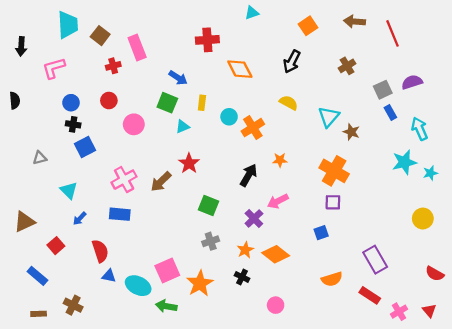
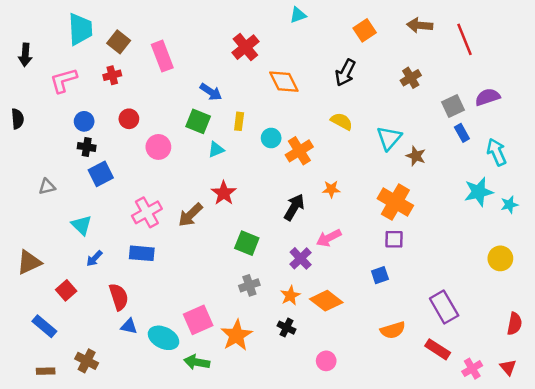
red cross: (207, 40) -> (245, 47), turned -35
red cross: (113, 66) -> (112, 75), moved
red semicircle: (435, 274) -> (514, 324), turned -108

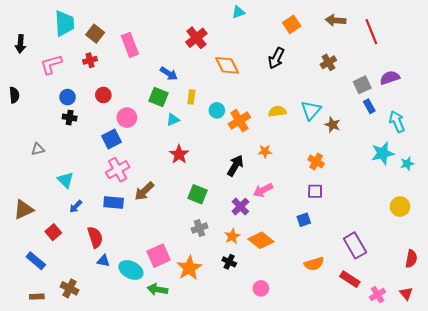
yellow semicircle: (342, 121) -> (277, 111), moved, turned -36
blue square: (101, 174) -> (112, 139), moved
orange cross: (395, 202) -> (316, 162), size x0.6
brown arrow: (190, 215) -> (144, 191), moved

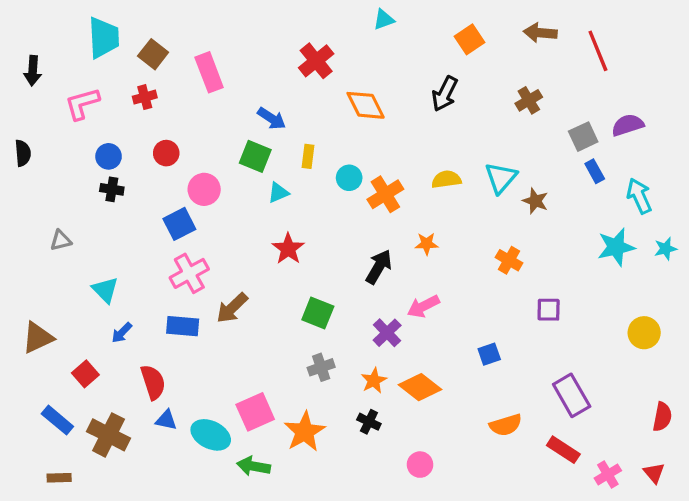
cyan star: (407, 164) -> (666, 249), moved
purple square: (315, 191) -> (549, 310), moved
brown cross: (70, 288) -> (109, 435), moved, size x1.4

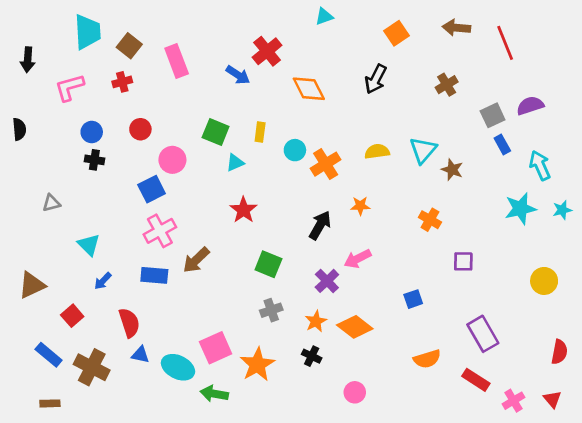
blue arrow: (272, 118) -> (238, 75), moved

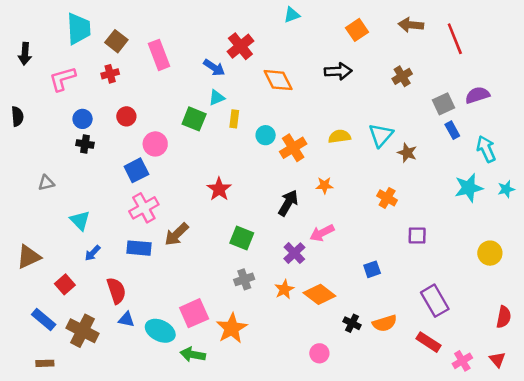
black arrow: (376, 79) -> (338, 71), turned -120
cyan triangle: (235, 163) -> (217, 98), moved
black cross: (312, 356) -> (352, 323), moved

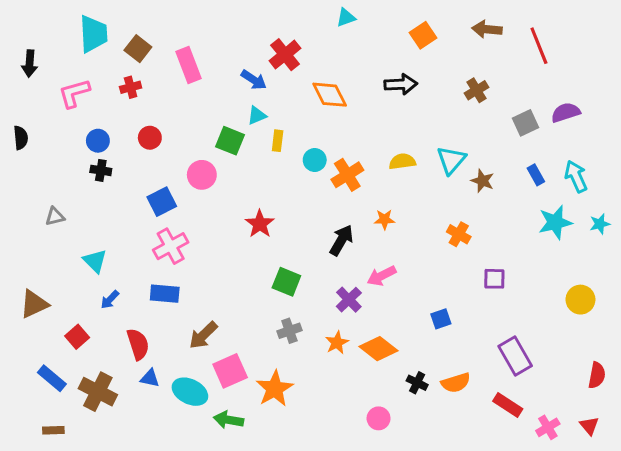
blue rectangle: (452, 130) -> (536, 175), moved
pink circle: (155, 144) -> (202, 175), moved
brown arrow: (177, 234) -> (203, 335), moved

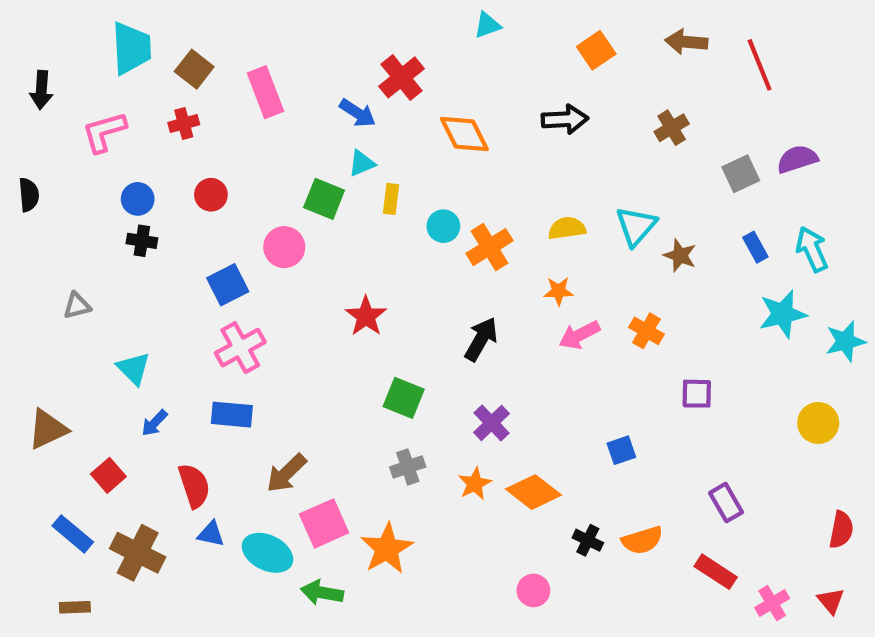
orange star: (384, 219) -> (559, 291), moved
cyan star: (600, 224) -> (845, 341), moved, size x1.4
pink arrow: (381, 276) -> (579, 335), moved
purple rectangle: (515, 356) -> (726, 503), size x0.7

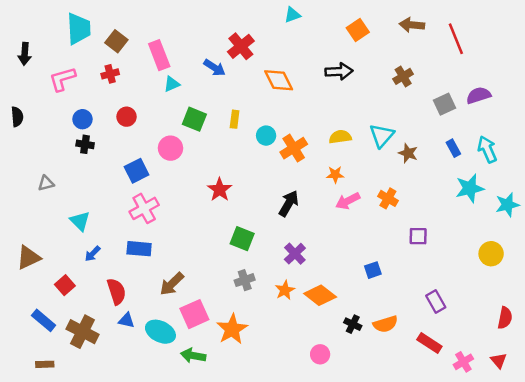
cyan triangle: (362, 163) -> (172, 84), moved

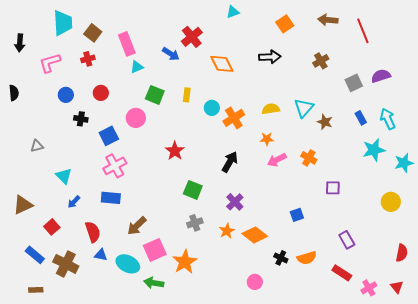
black cross: (85, 144) -> (81, 119), moved

